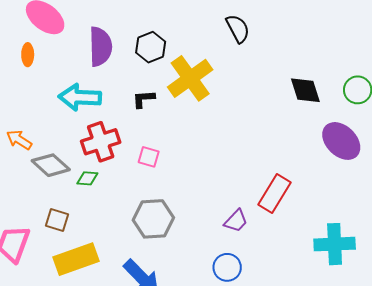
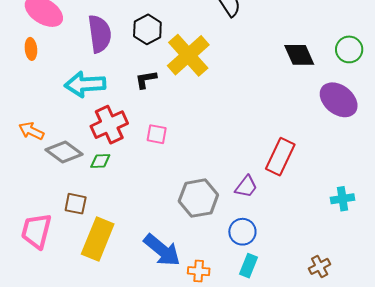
gray hexagon: (153, 219) -> (198, 198), moved
cyan cross: (335, 244) -> (343, 199), size x0.6
yellow rectangle: (76, 259) -> (98, 239), turned -42

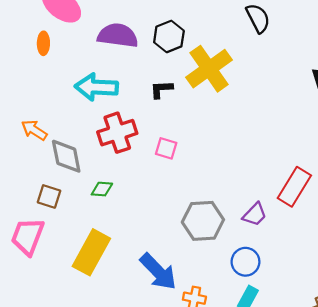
purple semicircle: (100, 34) -> (118, 36), turned -81
gray diamond: (64, 152) -> (66, 156), turned 36
green diamond: (100, 161) -> (102, 189), moved
brown square: (76, 204) -> (49, 196), moved

